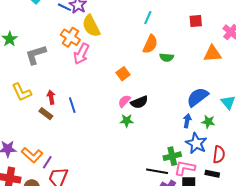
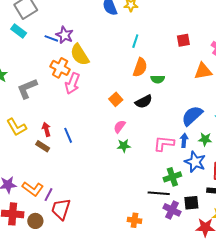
black semicircle: (139, 102) -> (144, 102), moved
pink L-shape: (185, 168) -> (164, 143), moved

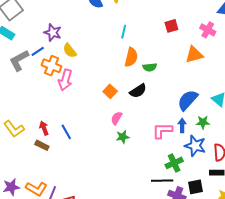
blue line: (51, 38) -> (38, 51), moved, turned -48
yellow semicircle: (80, 55) -> (70, 51), size x0.7
gray L-shape: (27, 88) -> (19, 60), moved

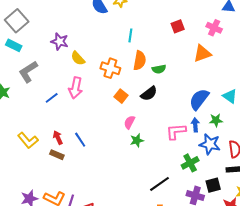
blue line: (38, 51) -> (52, 98), moved
orange cross: (52, 66) -> (110, 68), moved
black line: (162, 181) -> (159, 184), moved, turned -30

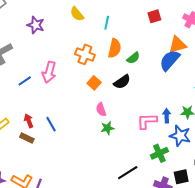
yellow semicircle: (78, 58) -> (77, 14), moved
green semicircle: (159, 69) -> (133, 58), turned -32
blue semicircle: (199, 99) -> (170, 60), moved
pink semicircle: (129, 122) -> (101, 109), turned -48

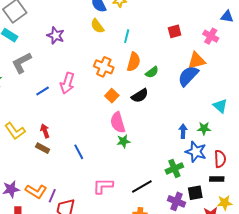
pink semicircle: (101, 109) -> (118, 122), size x1.5
pink L-shape: (147, 121) -> (103, 186), moved
blue line: (51, 124) -> (79, 152), moved

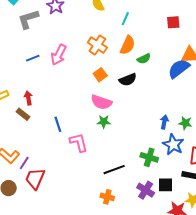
gray L-shape: (22, 63) -> (28, 19), moved
pink semicircle: (118, 122) -> (101, 102), turned -65
green cross: (174, 168) -> (149, 157), turned 30
pink L-shape: (103, 186) -> (79, 142), moved, turned 65

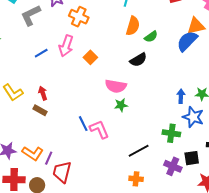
orange cross: (97, 45) -> (79, 17), moved
orange square: (100, 75) -> (90, 57), moved
blue line: (58, 124) -> (83, 124), moved

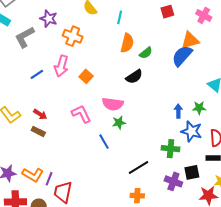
red arrow: (43, 93) -> (40, 114), turned 144
blue line: (83, 124) -> (104, 142), moved
pink L-shape: (99, 129) -> (81, 114), moved

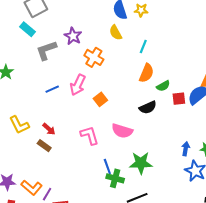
red square: (167, 12) -> (179, 99), moved
green star: (119, 123) -> (141, 163), moved, size x1.6
green cross: (171, 149) -> (115, 178), moved

